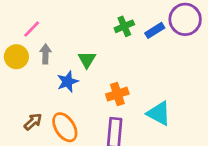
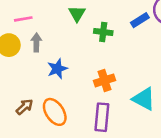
green cross: (124, 26) -> (103, 32), moved, turned 30
pink line: (32, 29) -> (23, 19), turned 36
green triangle: (87, 59) -> (77, 14), moved

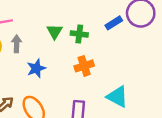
green triangle: (77, 14) -> (55, 32), moved
orange cross: (104, 80) -> (84, 66), moved

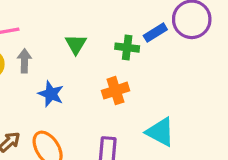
green cross: (79, 34) -> (127, 48), moved
blue star: (36, 68) -> (51, 94), turned -30

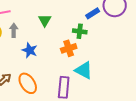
green cross: (127, 48) -> (80, 31), moved
cyan triangle: (160, 132) -> (84, 70), moved

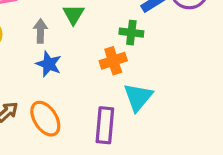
gray arrow: (14, 30) -> (40, 31), moved
cyan triangle: (84, 70) -> (138, 97), turned 42

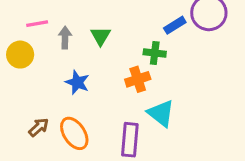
gray arrow: (40, 31) -> (65, 38), moved
cyan triangle: (138, 97) -> (161, 113), turned -32

